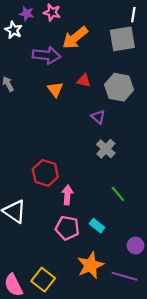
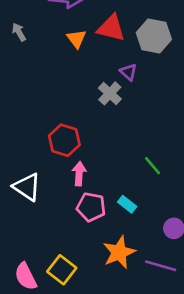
red triangle: (84, 81) -> (111, 28), size x1.6
gray cross: (106, 149) -> (110, 93), moved
pink arrow: (67, 195) -> (79, 174), moved

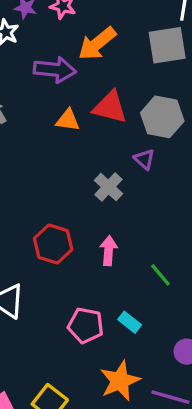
orange triangle: (76, 39) -> (68, 120), turned -45
purple triangle: (128, 72) -> (144, 159), moved
pink arrow: (79, 174) -> (108, 251), moved

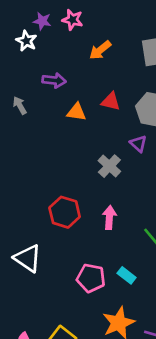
orange arrow: (97, 44) -> (100, 50), size x0.7
purple arrow: (55, 70) -> (54, 80), moved, size x0.7
red triangle: (110, 107) -> (111, 101), size x0.7

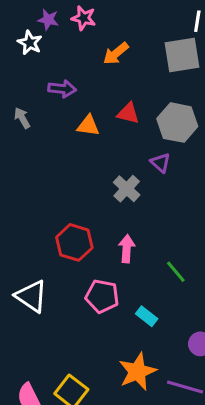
pink pentagon: (91, 278) -> (102, 296), moved

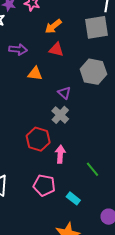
red triangle: (128, 113) -> (56, 50), moved
purple triangle: (160, 163) -> (64, 93), moved
red hexagon: (74, 242) -> (38, 139), moved

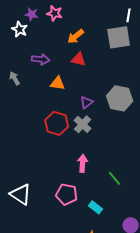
gray hexagon: (93, 72) -> (120, 98), moved
purple triangle: (64, 93) -> (87, 102), turned 40
red hexagon: (38, 139) -> (57, 123), moved

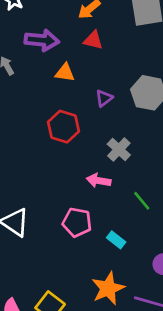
purple arrow: (41, 59) -> (42, 40), size x1.4
gray cross: (83, 124) -> (119, 149), moved
pink arrow: (83, 163) -> (99, 181), turned -84

